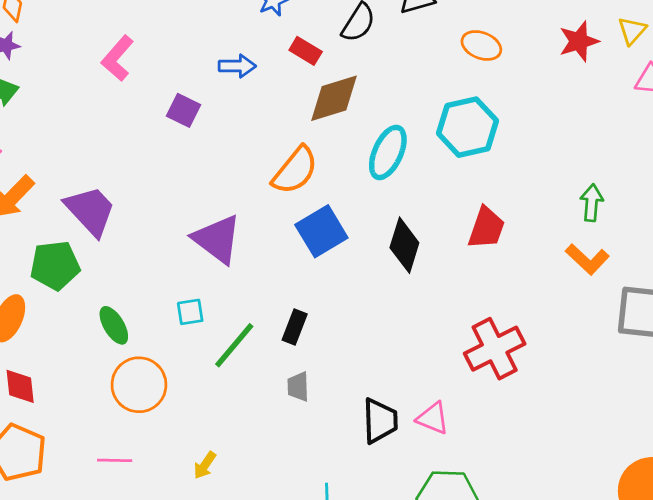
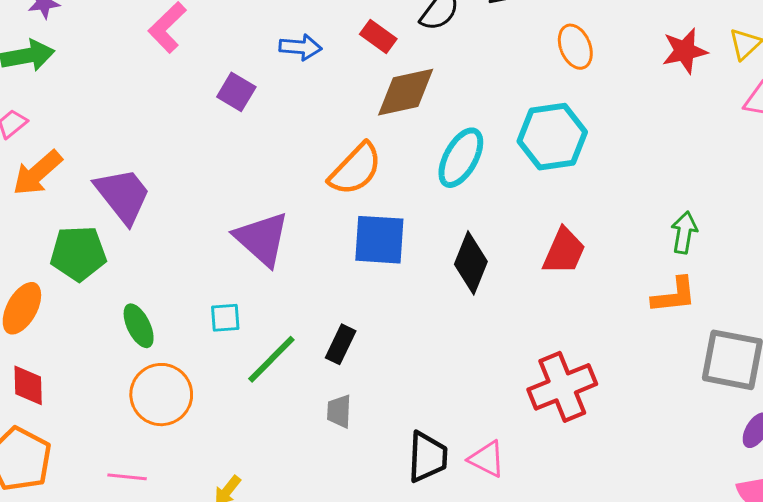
orange ellipse: (481, 45) -> (575, 47), turned 42
blue square: (321, 231) -> (379, 240), turned 30
orange L-shape: (587, 259) -> (674, 295), turned -54

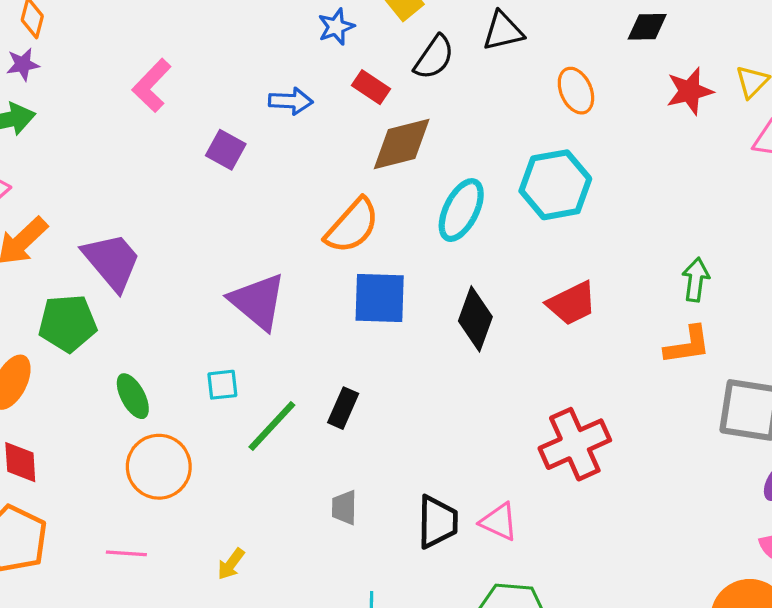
red trapezoid: (564, 251) -> (572, 303), turned 42
gray trapezoid: (339, 411) -> (344, 508), moved

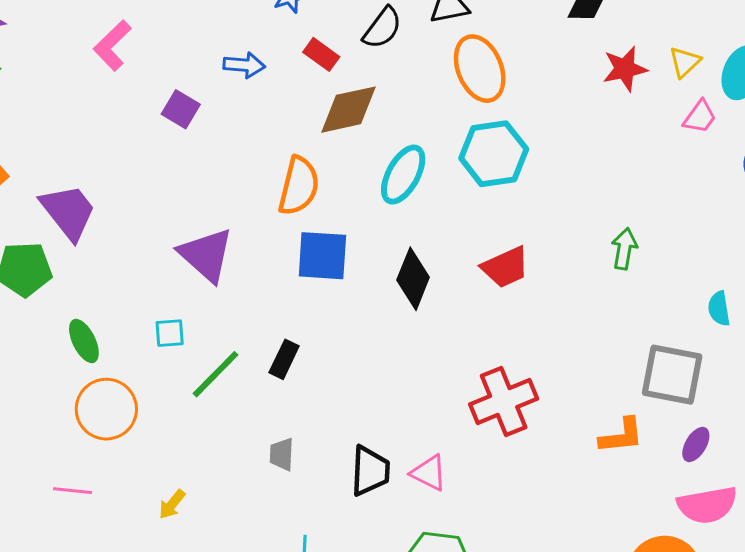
orange ellipse: (576, 91) -> (480, 69), moved, size x1.5
orange semicircle: (352, 226) -> (299, 186), turned -30
orange L-shape: (687, 345) -> (621, 436), moved

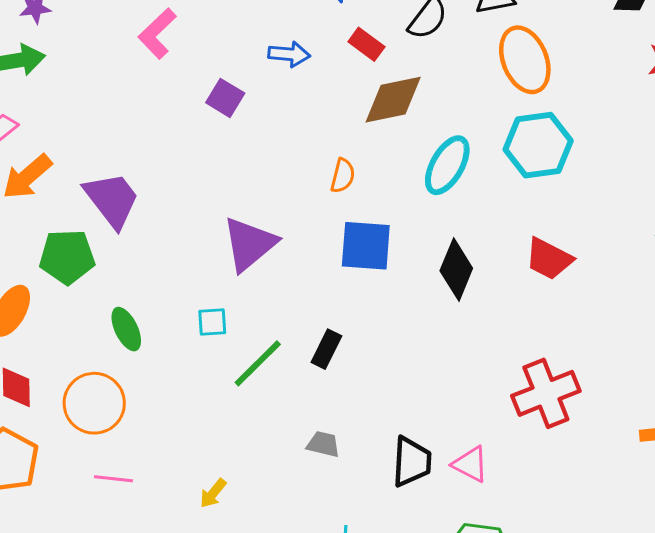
orange semicircle: (299, 186) -> (343, 176), size x0.6
purple triangle: (206, 255) -> (249, 244), turned 38
red trapezoid: (505, 267) -> (549, 259), turned 51
orange circle: (106, 409) -> (94, 403), moved
gray trapezoid: (282, 454) -> (323, 444), turned 100

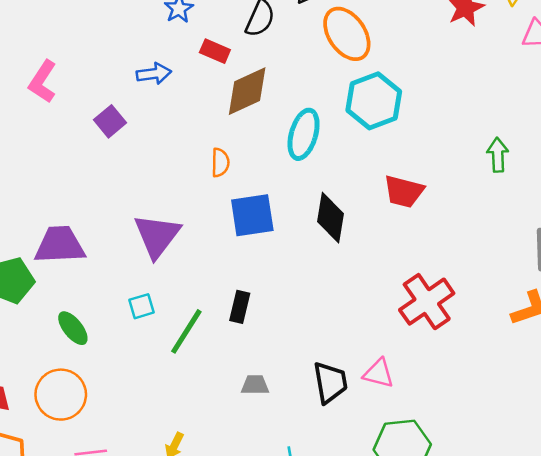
purple square: (225, 98) -> (110, 121), turned 32
purple trapezoid: (112, 200) -> (60, 245), moved, turned -42

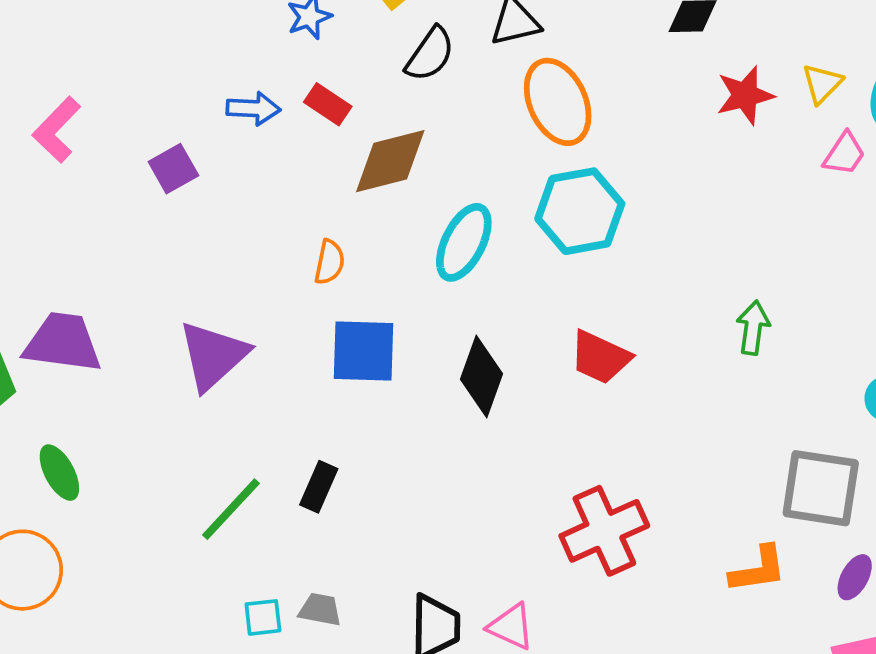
red rectangle: (215, 51) -> (328, 104), moved
pink L-shape: (43, 82) -> (57, 130), moved
cyan square: (142, 306) -> (263, 617), moved

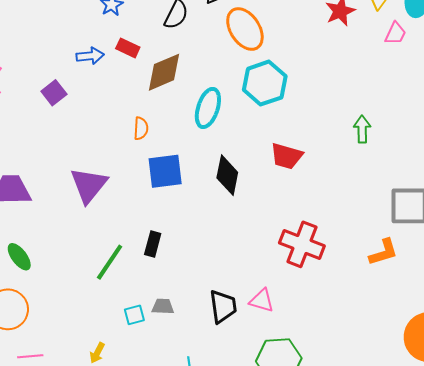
red cross: (604, 531) -> (302, 244), turned -36

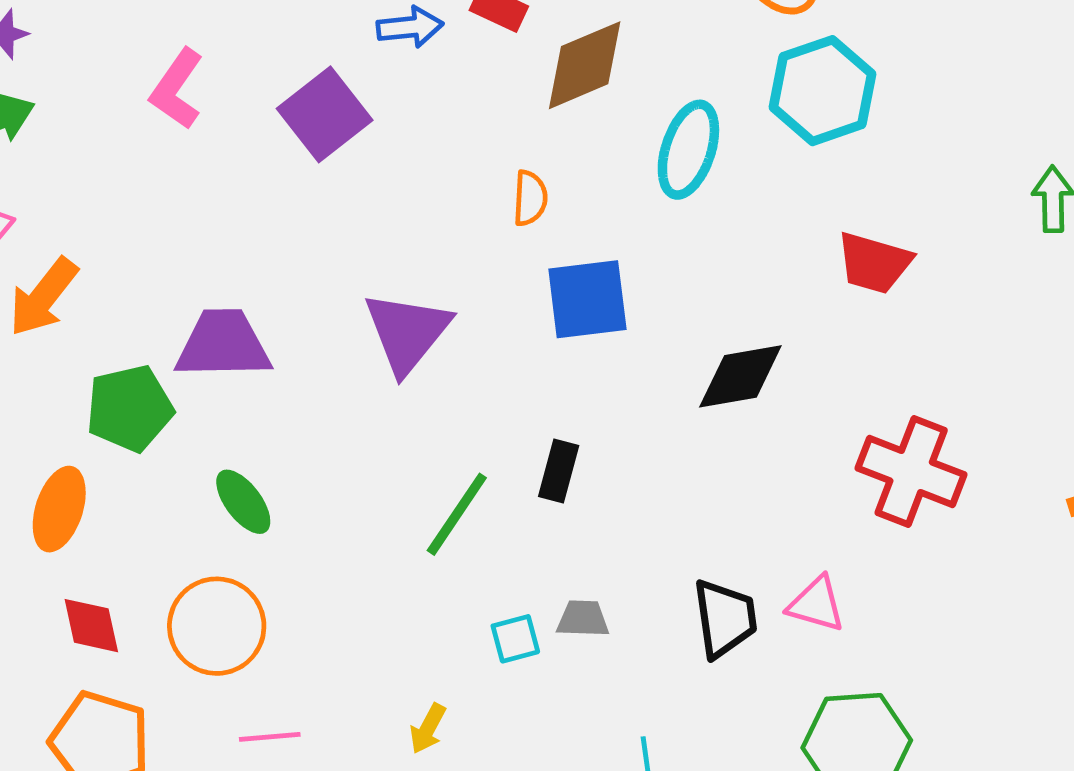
purple square: (54, 93) -> (325, 114), size x1.5
black diamond: (227, 175) -> (740, 376), moved, turned 69

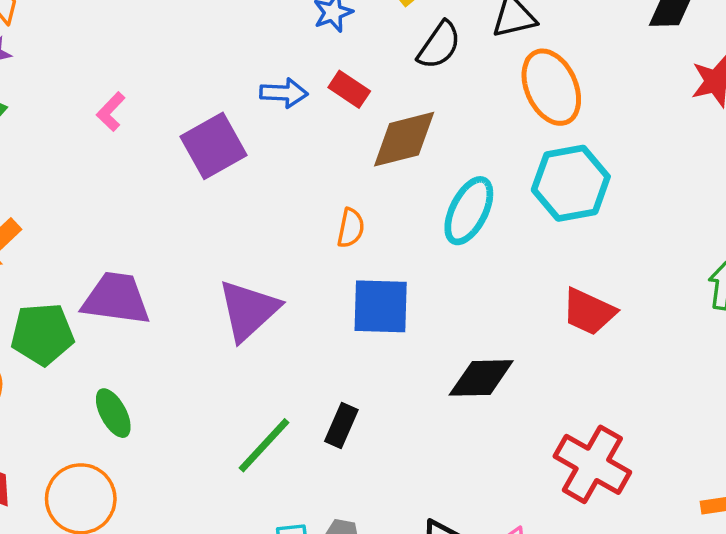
pink L-shape: (177, 89) -> (111, 112), size x0.7

